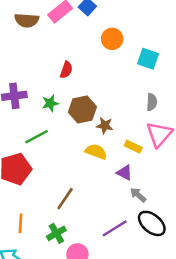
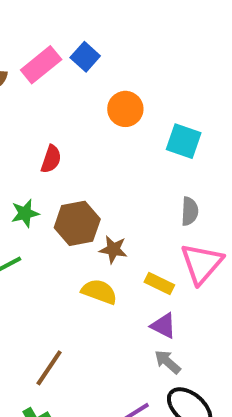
purple triangle: (125, 173) -> (163, 326), moved

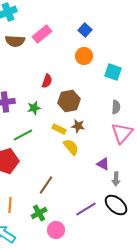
blue square: (85, 57) -> (85, 30), moved
brown hexagon: (77, 223) -> (69, 101), moved
yellow rectangle: (159, 284) -> (59, 129), moved
yellow semicircle: (99, 292) -> (71, 147), turned 30
gray arrow: (168, 362) -> (116, 179), moved, turned -128

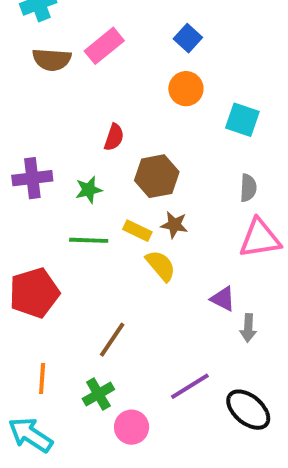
pink triangle: (122, 133) -> (260, 238), turned 40
green line: (23, 135) -> (89, 240), moved, turned 30
black ellipse: (116, 205) -> (248, 410), moved

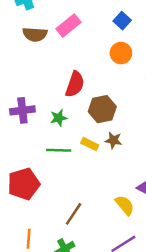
red semicircle: (114, 137) -> (75, 84), size x1.5
yellow semicircle: (161, 266) -> (125, 205), moved

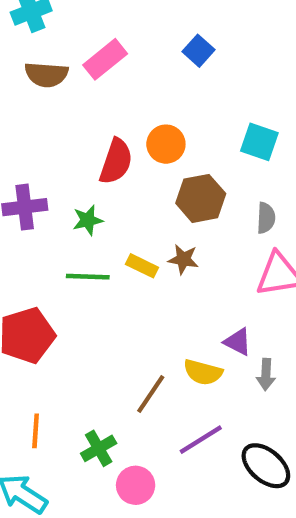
orange circle: (121, 53) -> (166, 144), moved
brown hexagon: (102, 109) -> (201, 198), moved
yellow semicircle: (125, 205) -> (203, 372), turned 145
brown line: (74, 214) -> (151, 394), moved

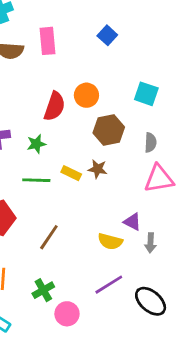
pink rectangle: (105, 59) -> (47, 41), turned -56
brown line: (151, 394) -> (49, 237), moved

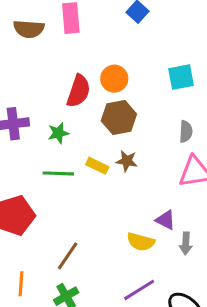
cyan square: (146, 94) -> (181, 77), turned -30
brown hexagon: (109, 130) -> (119, 117), moved
brown line: (49, 237) -> (68, 256), moved

